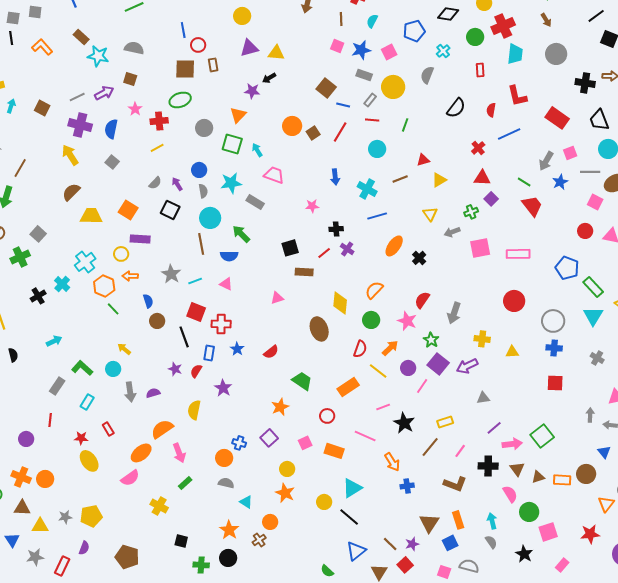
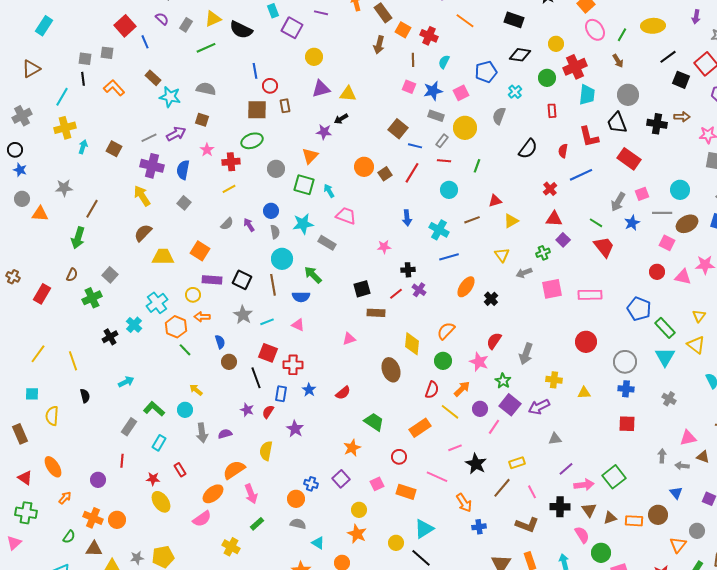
black trapezoid: (599, 120) -> (617, 123), moved
black square: (170, 210) -> (242, 280), moved
pink line: (460, 451) -> (532, 492), turned -64

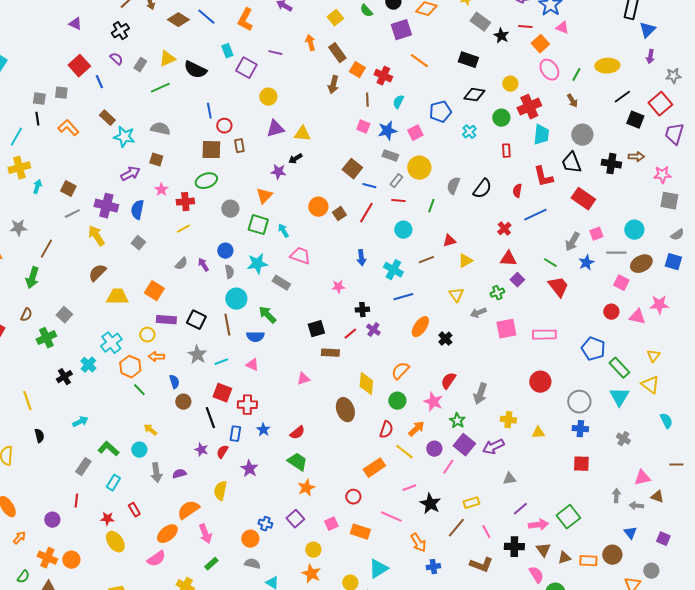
gray semicircle: (499, 116) -> (453, 186), moved
gray line: (149, 138) -> (72, 214), moved
green trapezoid: (374, 422) -> (297, 462), moved

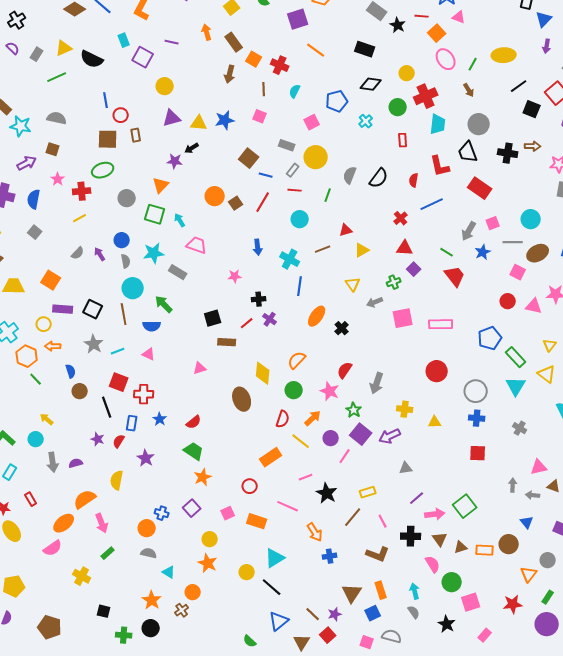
blue star: (387, 131) -> (225, 120), moved
blue line: (403, 297) -> (300, 286), turned -66
blue pentagon: (593, 349) -> (490, 338), turned 30

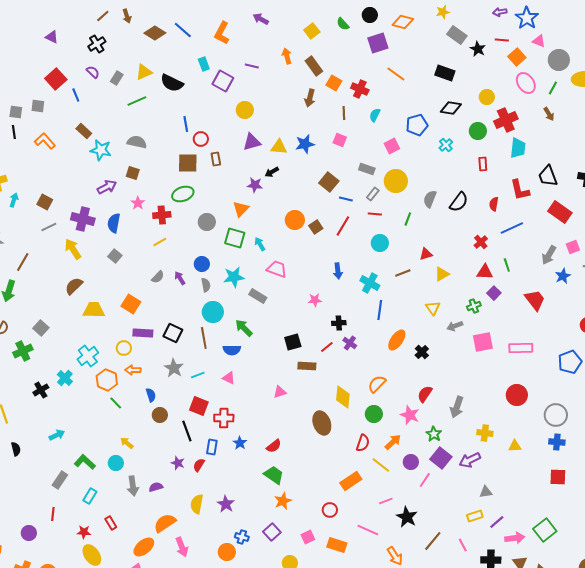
gray circle: (479, 124) -> (559, 60), moved
green line: (447, 252) -> (507, 265), moved, turned 40
purple star: (146, 458) -> (226, 504), moved
yellow rectangle: (368, 492) -> (475, 516), moved

